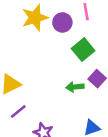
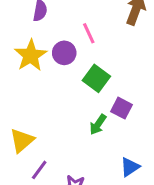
green arrow: (75, 87) -> (98, 124), turned -36

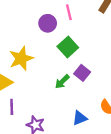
yellow star: (31, 55) -> (21, 58), moved
purple line: (39, 170) -> (12, 107), turned -49

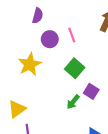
purple circle: (48, 23) -> (50, 39), moved
yellow star: (21, 58) -> (30, 64), moved

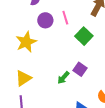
green square: (75, 68) -> (84, 36), moved
yellow triangle: (17, 109) -> (23, 78), moved

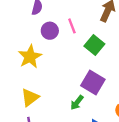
purple square: (80, 69) -> (93, 83), size x1.5
green arrow: (63, 78) -> (77, 102), moved

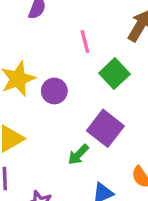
purple circle: (50, 31) -> (54, 91), moved

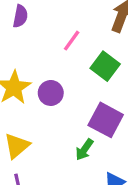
pink line: (85, 42) -> (72, 41), turned 60

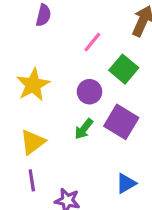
purple circle: (51, 93) -> (90, 92), moved
green arrow: (84, 150) -> (84, 129), moved

